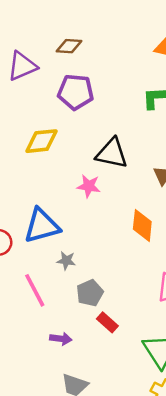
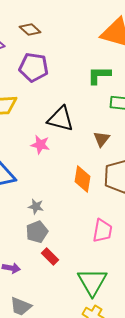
brown diamond: (69, 46) -> (30, 30), turned 35
gray star: (66, 261) -> (36, 207), moved

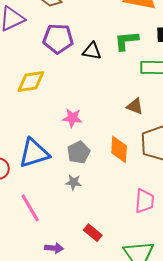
black triangle: (61, 119) -> (92, 51), moved, size x0.7
brown triangle: (101, 139) -> (135, 106), turned -42
gray pentagon: (37, 232) -> (79, 152), moved

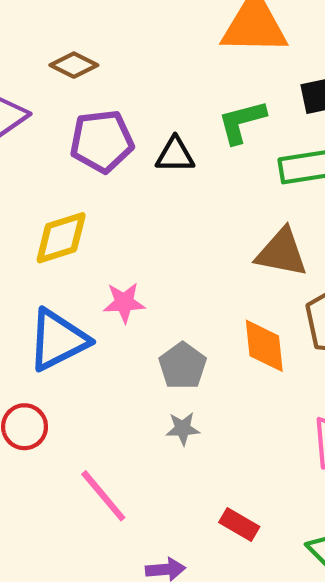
brown triangle: (135, 106) -> (282, 253), size x1.5
pink star: (72, 118) -> (124, 303), moved
blue triangle: (34, 153) -> (58, 340), moved

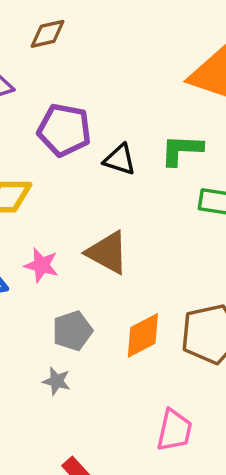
brown diamond: (74, 65) -> (48, 34), moved, turned -57
brown triangle: (282, 253) -> (108, 253), moved
orange diamond: (264, 346) -> (143, 335), turned 51

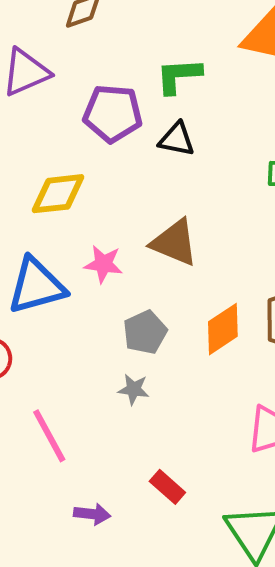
green L-shape: (182, 150) -> (179, 76), moved

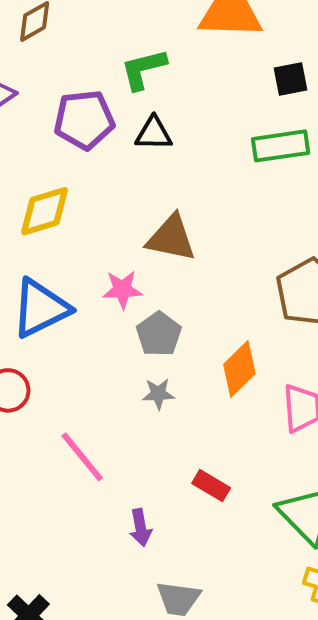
pink star: (103, 264) -> (122, 289), moved
orange diamond: (223, 329) -> (239, 369), moved
purple arrow: (92, 514) -> (141, 527), turned 84

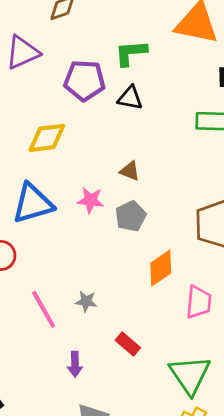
brown triangle: (171, 238) -> (130, 171), size x0.6
gray pentagon: (159, 334) -> (131, 216), moved
gray star: (158, 394) -> (86, 301), moved

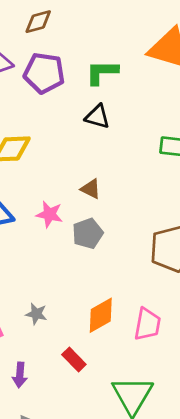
purple pentagon: (85, 80) -> (44, 73), moved
orange diamond: (161, 268) -> (101, 315), moved

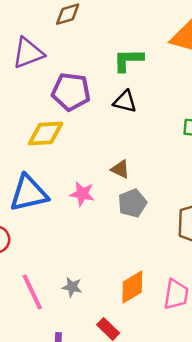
purple pentagon: (44, 73) -> (71, 92), moved
gray pentagon: (88, 233) -> (132, 203), moved

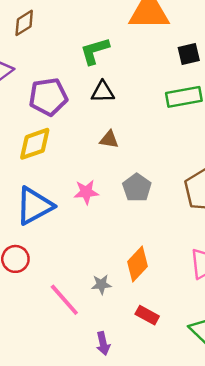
brown triangle: (120, 169) -> (109, 139), moved
orange diamond: (132, 287) -> (137, 264), moved

